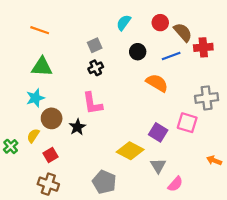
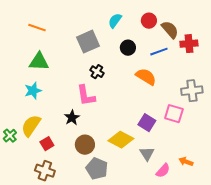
gray square: (95, 45) -> (88, 42), size x1.6
black cross: (96, 68) -> (97, 72), moved, turned -32
brown circle: (52, 118) -> (85, 145), moved
yellow semicircle: (33, 136) -> (31, 126), size x1.6
orange arrow: (214, 160) -> (186, 162), moved

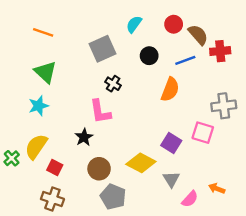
green triangle: (39, 62) -> (45, 72), turned 40
orange semicircle: (146, 77) -> (170, 89), turned 80
red square: (47, 144) -> (55, 168), turned -32

